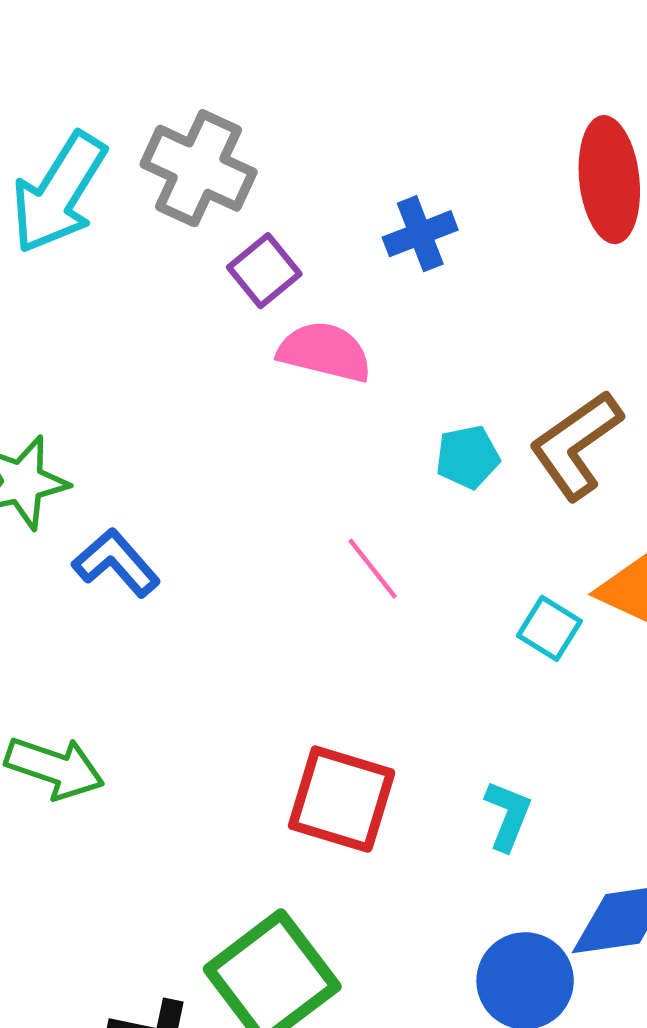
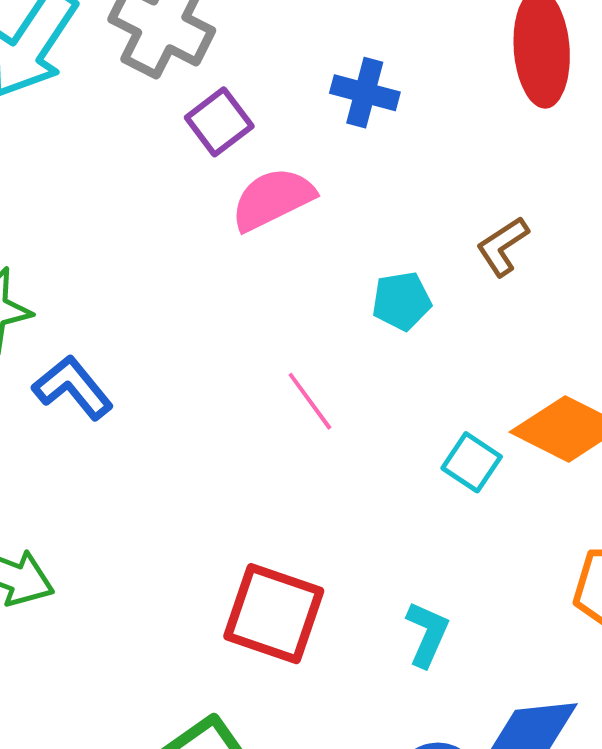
blue cross: (420, 234) -> (365, 93), turned 34
pink semicircle: (325, 352) -> (273, 199), turned -42
brown L-shape: (576, 445) -> (503, 246), moved, size x0.6

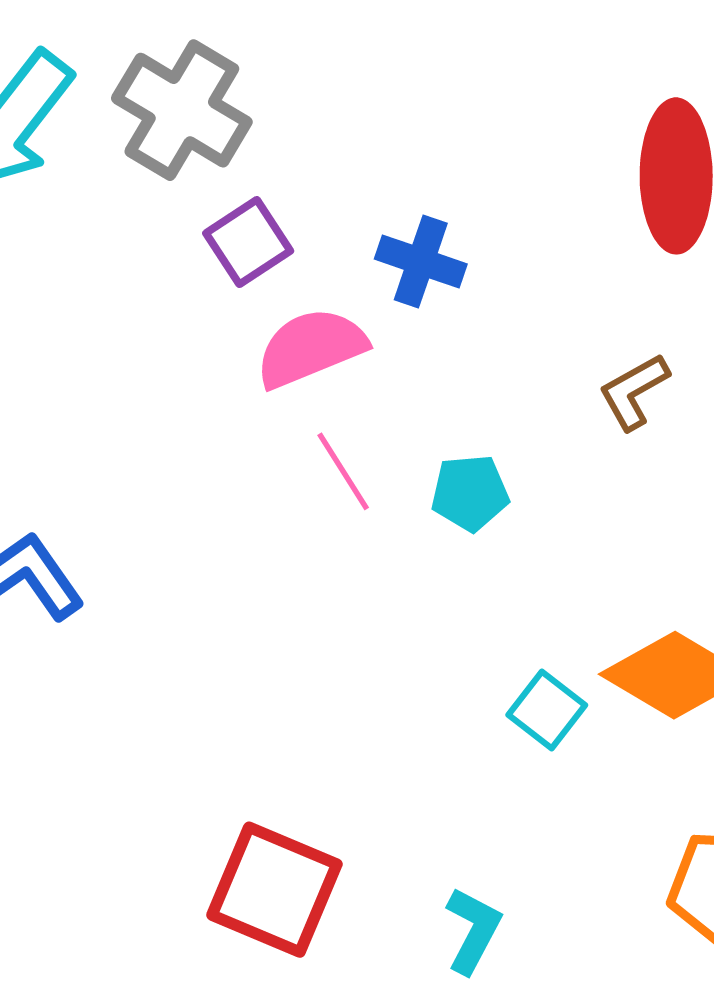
blue cross: (365, 93) -> (421, 261), moved
brown L-shape: (503, 246) -> (634, 392), moved
pink line: (310, 401) -> (343, 471), moved

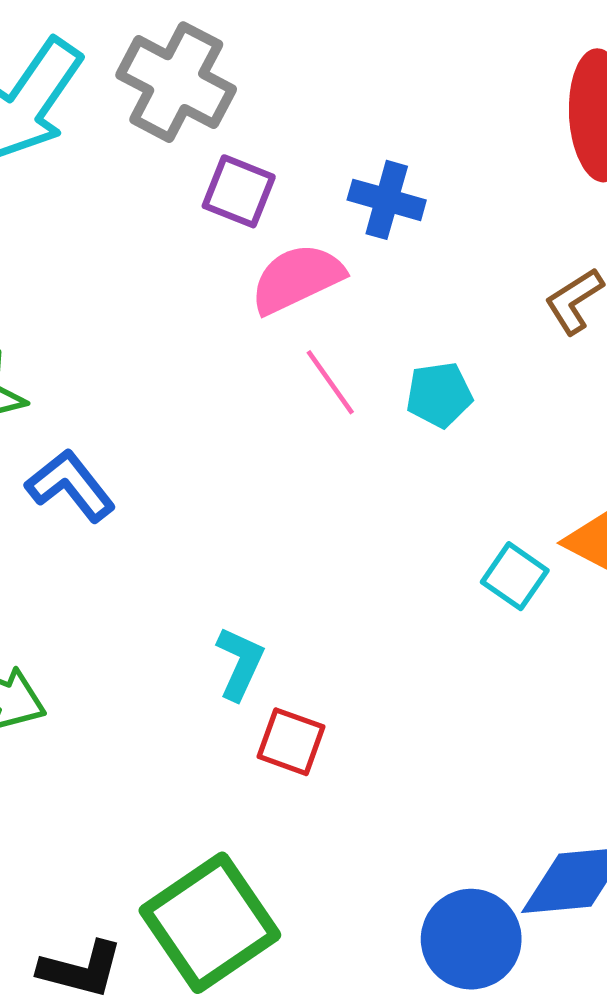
purple square: (248, 242) -> (239, 191), turned -32
red square: (274, 890) -> (291, 742), size x0.6
cyan L-shape: (473, 930) -> (240, 663), moved

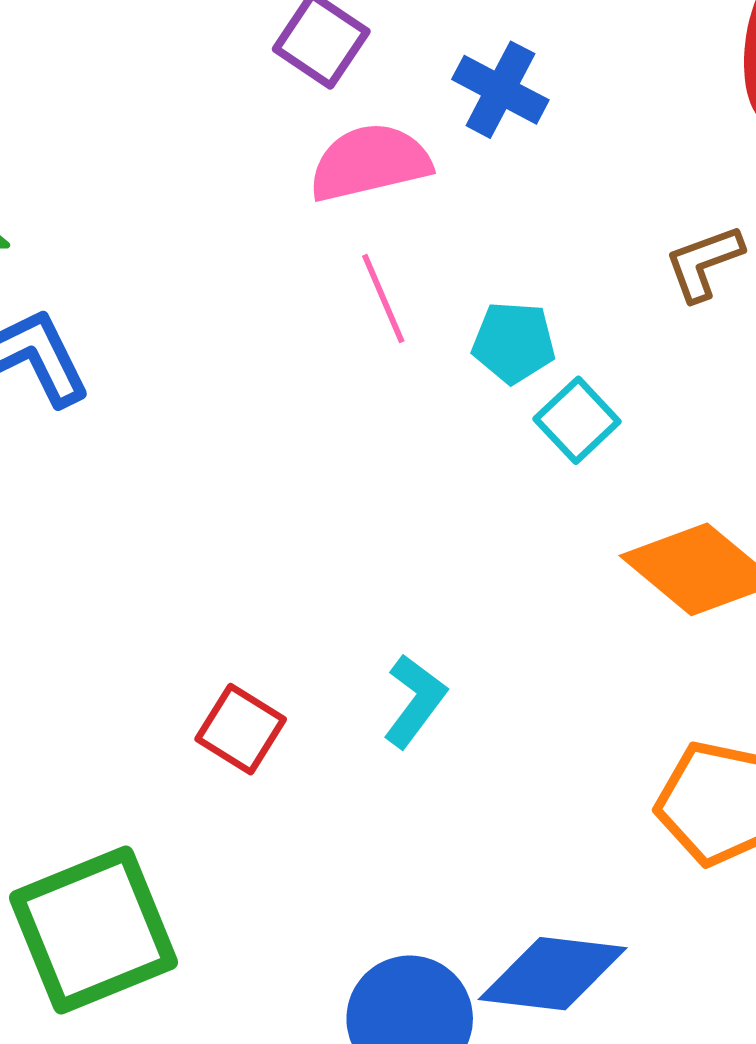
cyan square: (515, 576) -> (577, 420), moved
cyan L-shape: (240, 663) -> (415, 701), moved

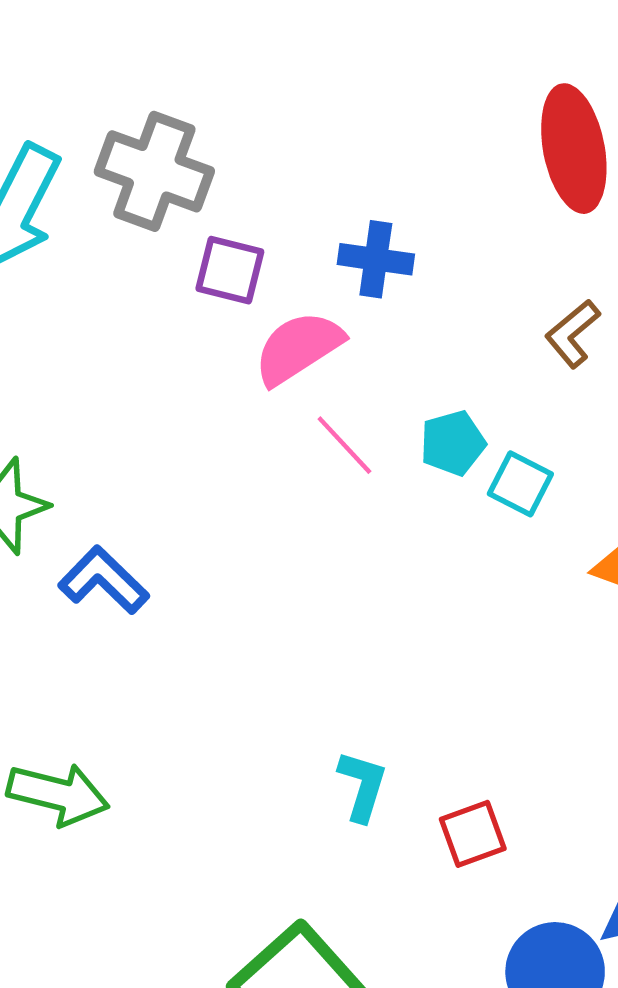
cyan L-shape: (415, 701) -> (362, 786), moved
red square: (241, 729) -> (473, 834), moved, turned -32

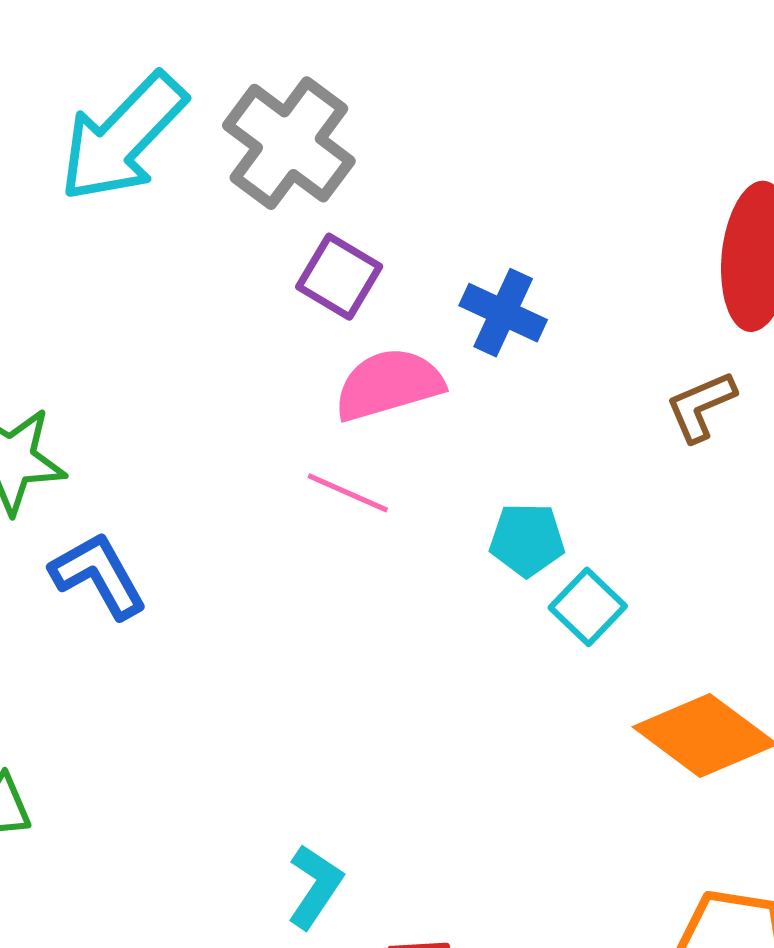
brown L-shape: (573, 334) -> (701, 406), moved
pink line: (344, 445) -> (348, 493), moved, turned -40

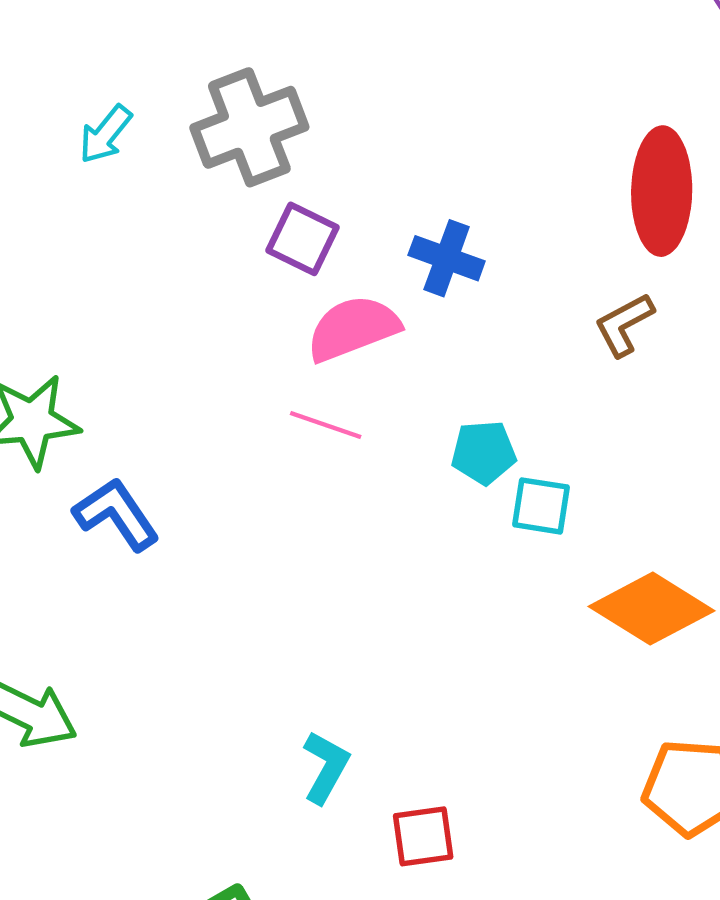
cyan arrow: (123, 137) -> (105, 134), size x0.5
gray cross: (289, 143) -> (249, 127), turned 37
cyan square: (588, 607) -> (541, 506), turned -30

